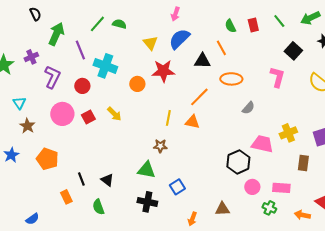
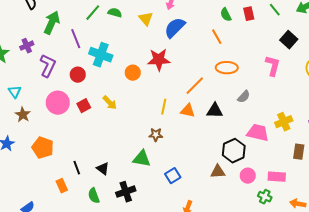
yellow triangle: (150, 43) -> (146, 19), moved
black triangle: (202, 61) -> (215, 111), moved
black cross: (147, 202) -> (126, 192), moved, turned -30
brown triangle: (222, 209) -> (218, 172), moved

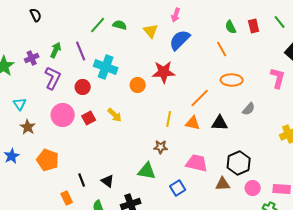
green arrow: (52, 23) -> (56, 50), moved, size x0.7
pink trapezoid: (258, 133) -> (197, 163), moved

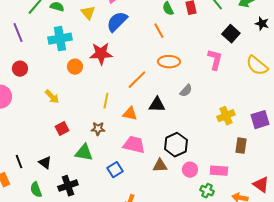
cyan cross: (106, 67) -> (60, 39), moved, turned -30
red square: (89, 118) -> (62, 129), moved
orange triangle: (193, 123) -> (130, 114), moved

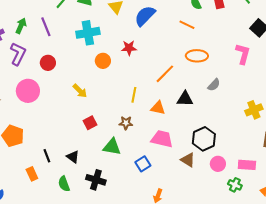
orange line: (159, 31) -> (187, 25), turned -35
red star: (101, 54) -> (129, 48), size x0.7
brown triangle: (160, 166) -> (188, 160), turned 35
black cross: (68, 186) -> (96, 180), turned 36

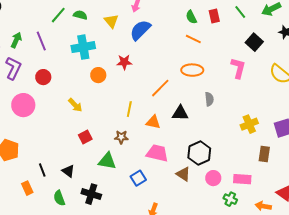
orange line: (187, 25) -> (193, 39), moved
gray semicircle: (214, 85) -> (209, 99), turned -48

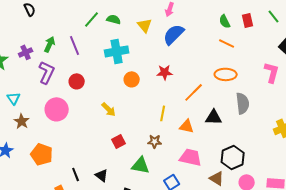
red star: (124, 62) -> (165, 72), moved
gray semicircle: (209, 99) -> (243, 103), size x1.5

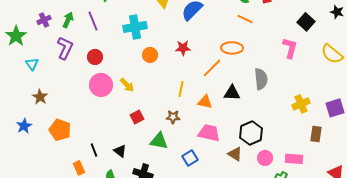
purple cross: (26, 52) -> (44, 20), moved
orange ellipse: (226, 74) -> (232, 48), moved
cyan triangle: (14, 98) -> (32, 64), moved
pink circle: (57, 109) -> (101, 85), moved

